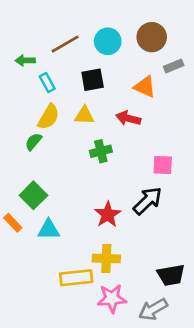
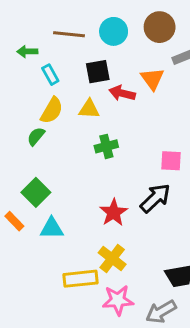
brown line: (65, 44) -> (69, 34), turned 36
orange triangle: (145, 87) -> (152, 79), turned 30
red arrow: (128, 118) -> (122, 93), moved
yellow cross: (106, 259) -> (112, 259), turned 36

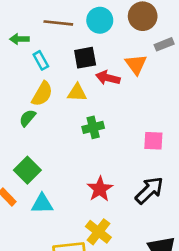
black arrow: (155, 198) -> (149, 190), moved

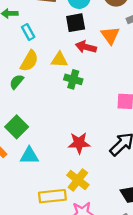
black square: (85, 58) -> (76, 23), moved
green cross: (93, 127) -> (73, 79), moved, turned 30
red star: (100, 189) -> (79, 143), turned 30

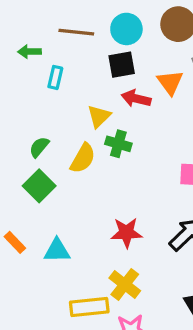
cyan rectangle: (28, 32) -> (55, 77), turned 42
yellow triangle: (59, 60) -> (99, 116), turned -48
yellow semicircle: (29, 61) -> (83, 158), moved
green square: (17, 127) -> (39, 186), moved

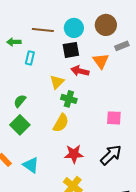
yellow semicircle: (83, 158) -> (61, 123), moved
cyan triangle: (57, 250) -> (31, 165), turned 36

